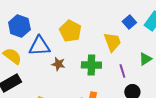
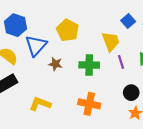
blue triangle: (39, 46) -> (36, 46), turned -45
purple line: (122, 71) -> (121, 62), moved

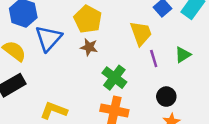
brown star: (55, 64) -> (89, 47), moved
green cross: (89, 65) -> (114, 78), moved, turned 36

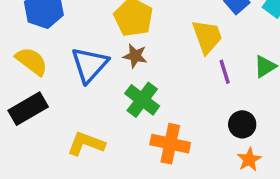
blue triangle: (49, 38) -> (90, 65), moved
green cross: (114, 78) -> (142, 100), moved

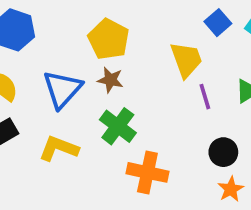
yellow L-shape: (86, 144) -> (59, 148), moved

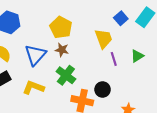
black circle: (223, 152) -> (103, 90), moved

